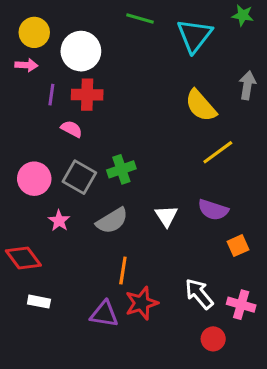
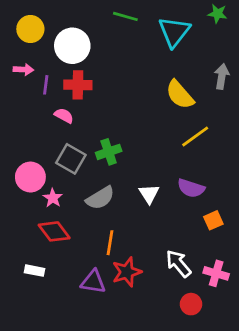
pink arrow: (26, 65) -> (23, 69), moved
pink circle: (34, 179) -> (30, 177), moved
red diamond: (23, 258) -> (54, 231), moved

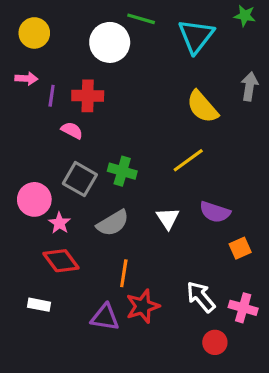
white circle: (72, 46) -> (110, 42), moved
yellow line: (195, 137) -> (188, 160), moved
green cross: (109, 152) -> (122, 171), turned 35

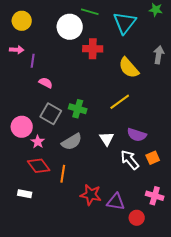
red cross: (88, 96) -> (93, 49), moved
orange line: (124, 273) -> (63, 174), moved
white arrow: (201, 297) -> (130, 160), moved
red star: (143, 306) -> (91, 195), turned 30
purple triangle: (105, 317) -> (116, 202), moved

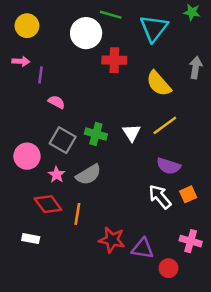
yellow line: (120, 102) -> (165, 125), moved
white triangle: (107, 139) -> (132, 133), moved
pink star: (38, 142) -> (57, 175), moved

